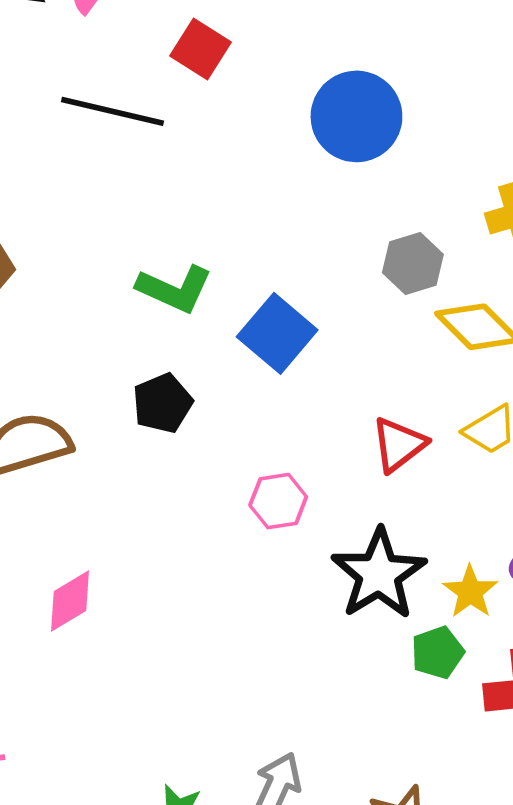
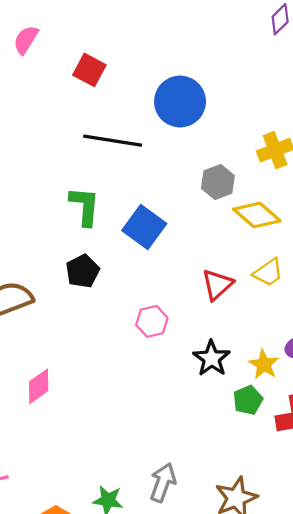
black line: (113, 111) -> (113, 141), moved
green L-shape: (175, 289) -> (85, 206), turned -105
black star: (379, 574) -> (212, 358), size x0.7

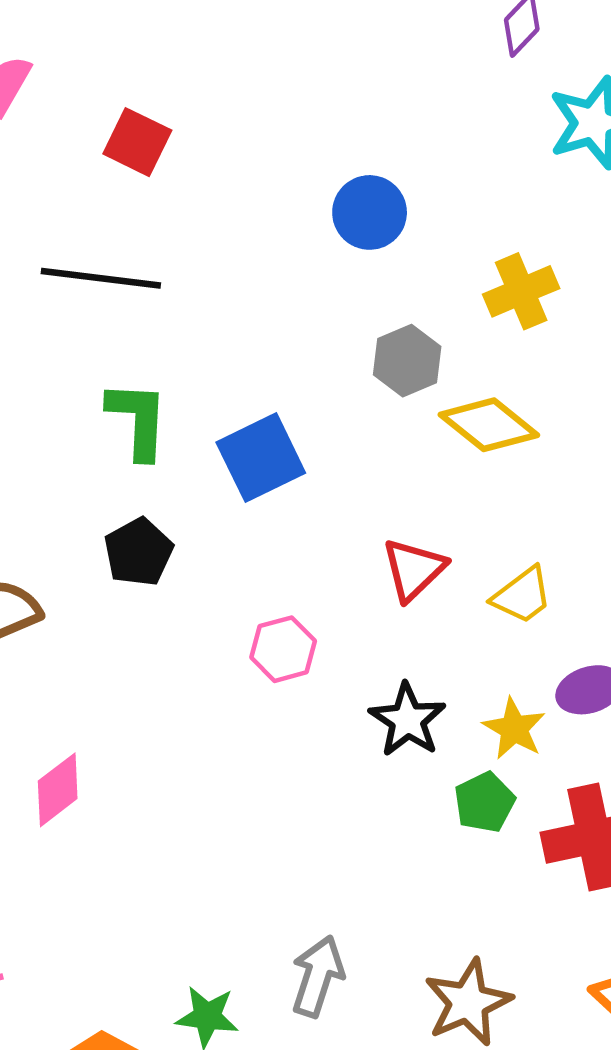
blue circle: (180, 102) -> (370, 212), moved, size x0.7
black line: (113, 141) -> (101, 278), moved
blue square: (144, 227) -> (261, 458), turned 30
yellow trapezoid: (268, 272) -> (522, 595), moved

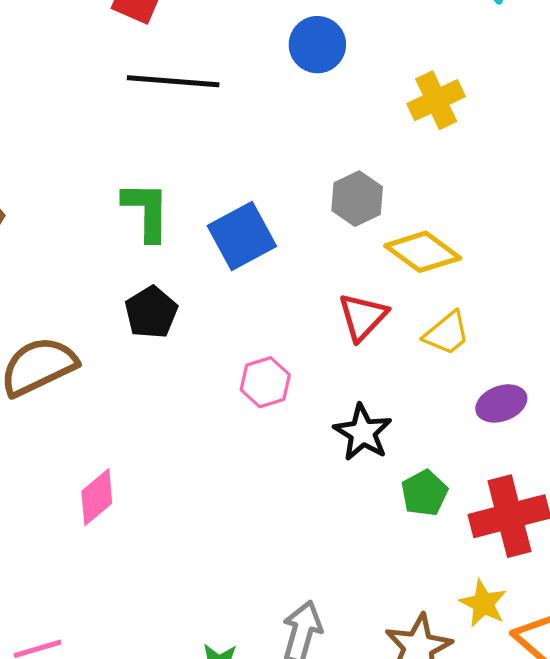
black line: (101, 278) -> (173, 81), moved
gray hexagon: (407, 361) -> (357, 199), moved
yellow diamond: (489, 425) -> (423, 252), moved
yellow star: (514, 729) -> (483, 603), moved

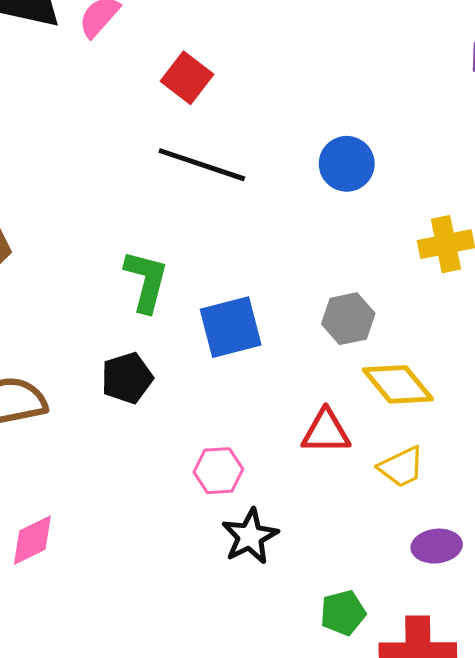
red triangle: (363, 317) -> (326, 432), turned 32
black star: (363, 432) -> (250, 536), moved

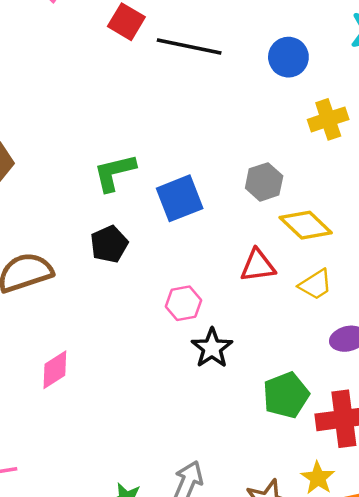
blue circle: (347, 164) -> (288, 57), moved
black line: (202, 165) -> (189, 46), moved
green L-shape: (146, 281) -> (115, 172), turned -111
green pentagon: (343, 613) -> (286, 395), size x1.4

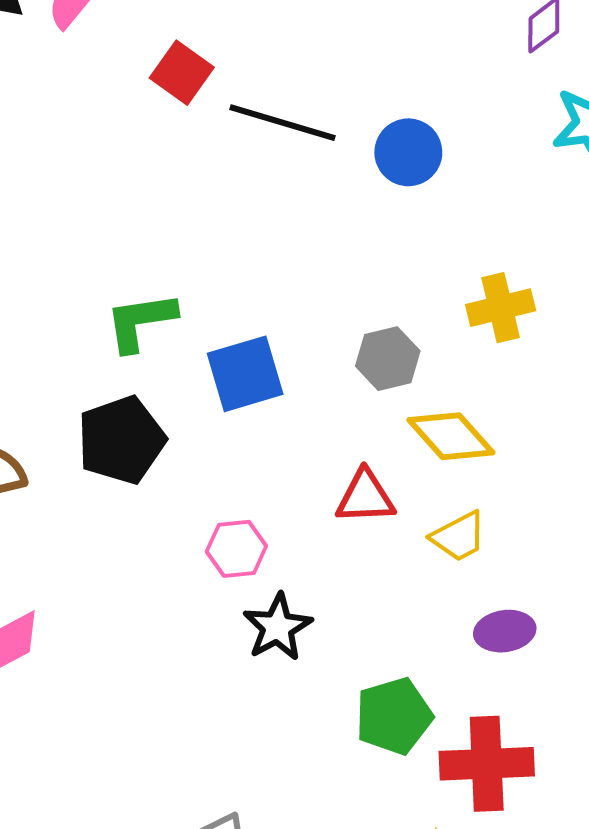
blue circle: (288, 57) -> (408, 152), moved
yellow cross: (328, 119) -> (501, 308), moved
black pentagon: (109, 244) -> (121, 440), size x1.4

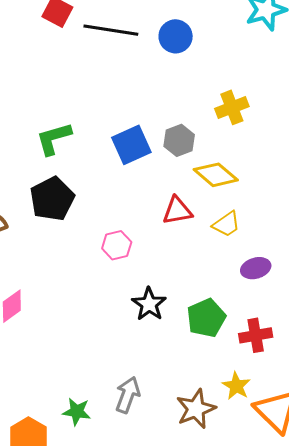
blue square: (245, 374) -> (131, 145), moved
black star: (278, 627) -> (149, 304), moved
red cross: (487, 764) -> (256, 335), size x0.7

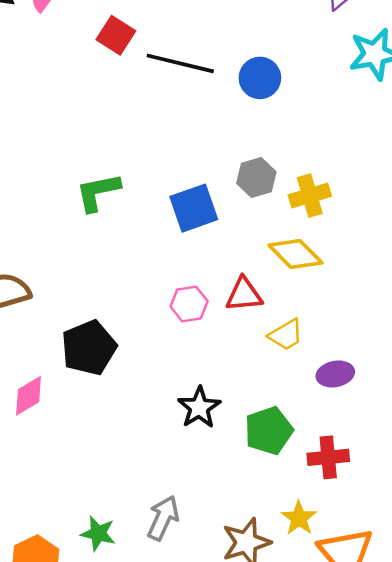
yellow cross: (232, 107) -> (310, 196), moved
gray hexagon: (179, 140) -> (256, 178), moved
black pentagon: (52, 199) -> (89, 348), moved
yellow trapezoid: (226, 224) -> (286, 335), moved
pink hexagon: (117, 245) -> (189, 304), moved

